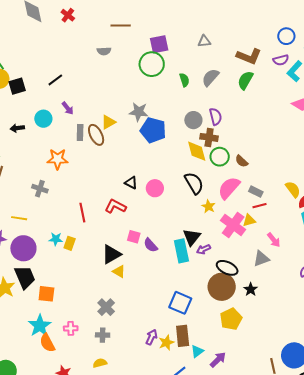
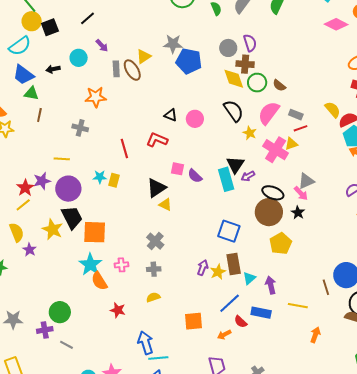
pink arrow: (274, 240) -> (301, 193), moved
orange square: (46, 294) -> (95, 232), size x1.4
purple arrow: (218, 360) -> (271, 285), turned -54

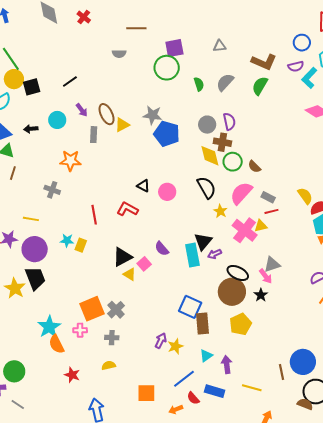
brown ellipse: (132, 70) -> (107, 114), moved
pink square: (177, 169) -> (144, 264), moved, turned 32
orange square: (95, 232) -> (92, 309), moved, turned -30
brown rectangle: (234, 264) -> (202, 324), moved

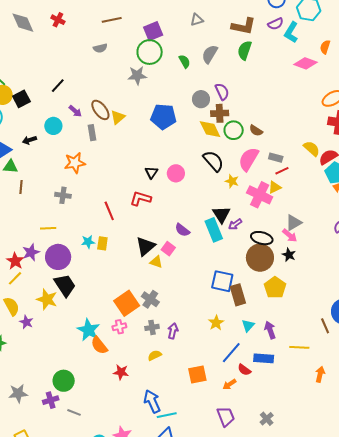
gray star: (153, 115) -> (137, 75), moved
black triangle: (143, 186) -> (151, 172), turned 48
purple arrow: (161, 341) -> (173, 331), moved

